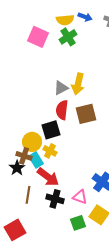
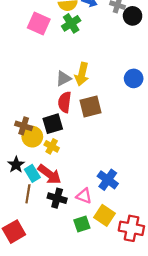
brown cross: (24, 156) -> (24, 126), moved
cyan rectangle: (36, 160) -> (32, 173), moved

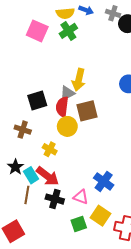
gray triangle: (64, 78) -> (67, 93), moved
black square: (53, 124) -> (37, 100), moved
yellow circle: (32, 137) -> (67, 126), moved

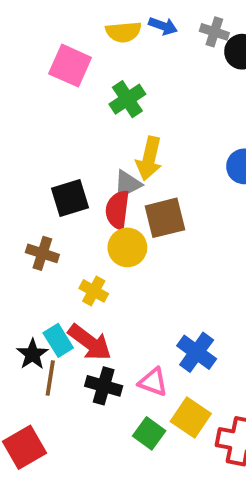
green cross: (68, 31) -> (127, 99), moved
black star: (15, 167) -> (32, 354), moved
green square: (79, 224) -> (149, 433), turned -35

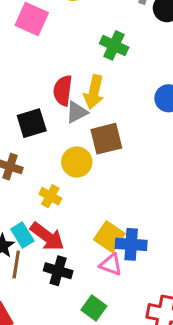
green cross: (127, 99) -> (114, 45), moved, turned -32
red semicircle: (117, 210) -> (63, 91), moved
blue cross: (197, 352) -> (131, 244), turned -32
pink triangle: (153, 382) -> (111, 265), moved
yellow square: (191, 418) -> (109, 237), moved

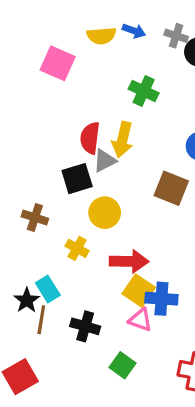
black square: (32, 123) -> (77, 179), moved
brown square: (106, 139) -> (171, 188), moved, turned 36
red arrow: (47, 237) -> (129, 261), moved, turned -36

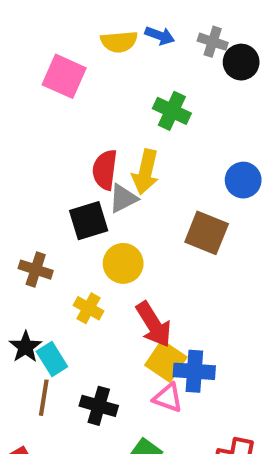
red arrow: (129, 261) -> (154, 324), turned 57
black star: (27, 300) -> (25, 347), moved

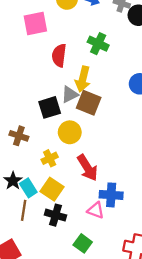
pink square: (64, 76) -> (35, 23), turned -35
red semicircle: (105, 170) -> (59, 55), moved
brown square: (207, 233) -> (89, 103), moved
yellow cross: (89, 308) -> (50, 158), turned 35
yellow square: (166, 361) -> (52, 189), moved

